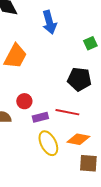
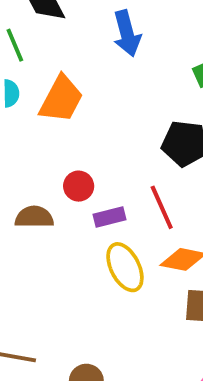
red line: (67, 112) -> (162, 207), turned 55

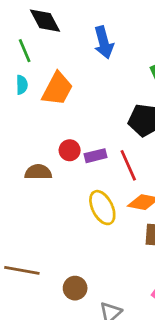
purple rectangle: (110, 217) -> (96, 156), moved

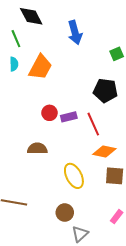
brown semicircle: (38, 172) -> (37, 148), moved
yellow ellipse: (102, 208) -> (74, 176), moved
brown circle: (75, 288) -> (65, 213), moved

